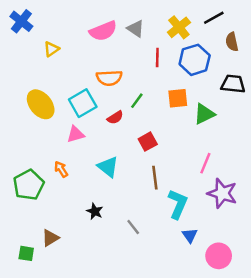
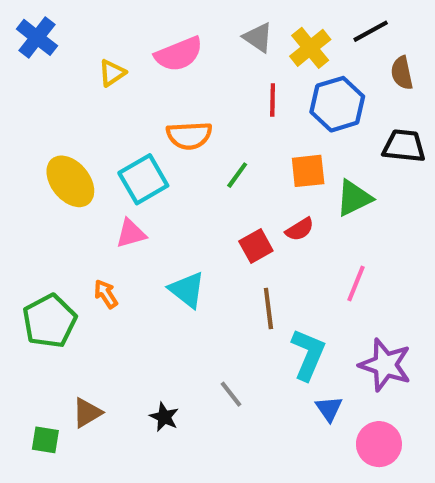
gray triangle: (136, 29) -> (258, 37), moved
yellow triangle: (51, 49) -> (112, 73), moved
red semicircle: (115, 118) -> (300, 229), moved
purple star: (222, 193) -> (385, 365), moved
black star: (95, 211) -> (164, 417), moved

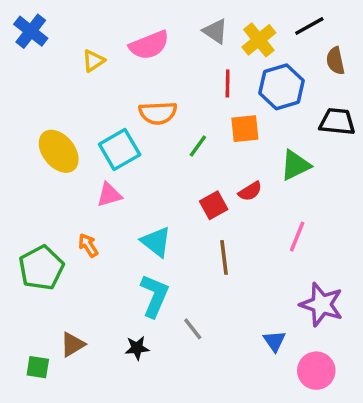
orange square: (308, 171) -> (245, 129), moved
cyan L-shape: (308, 354) -> (154, 296), moved
black star: (164, 417) -> (137, 348), turned -30

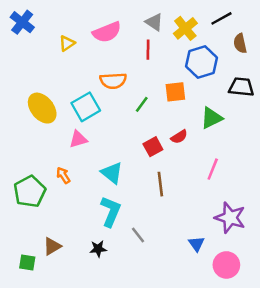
red line: (228, 83) -> (148, 50), moved

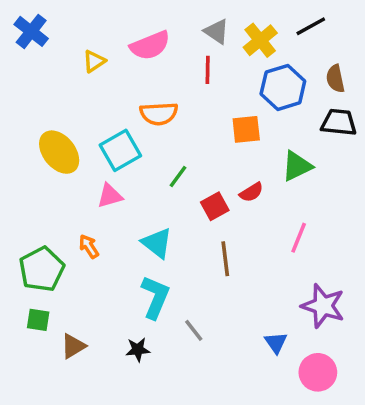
brown semicircle: (240, 43) -> (335, 79), moved
green line: (142, 104) -> (178, 177), moved
green square: (27, 262) -> (38, 320), moved

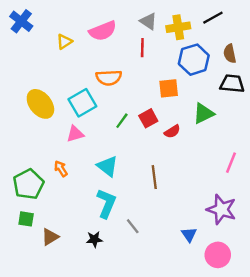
yellow cross: (260, 40) -> (178, 27), turned 30
red square: (215, 206) -> (148, 118), moved
pink line: (299, 238) -> (231, 163), moved

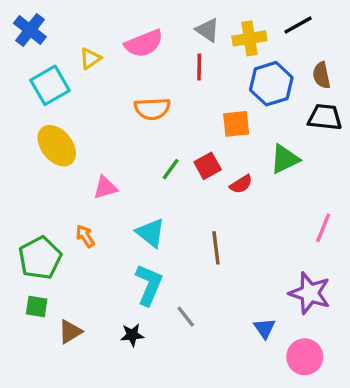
cyan square: (82, 103) -> (50, 85), moved

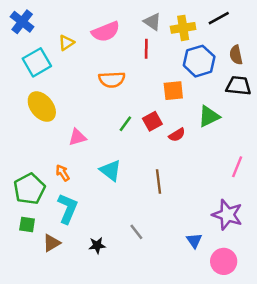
cyan L-shape: (149, 285) -> (68, 209), moved

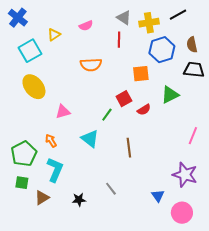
pink semicircle: (106, 32) -> (86, 26), size x0.6
green line: (125, 124) -> (107, 115), moved

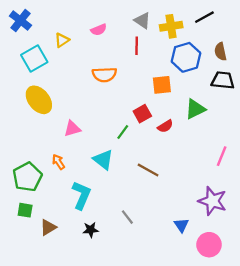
brown line: (129, 148) -> (148, 170), turned -54
cyan L-shape: (55, 170) -> (81, 195), moved

